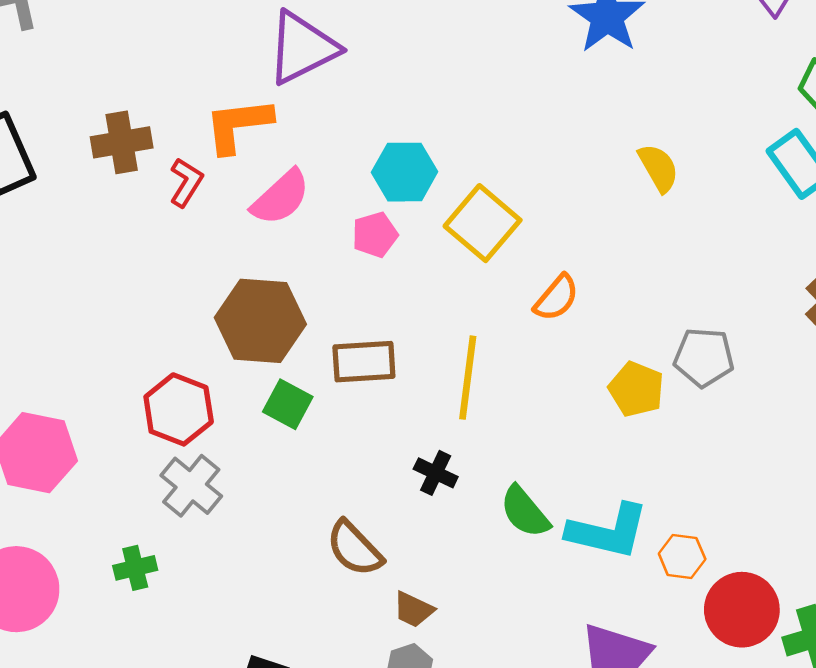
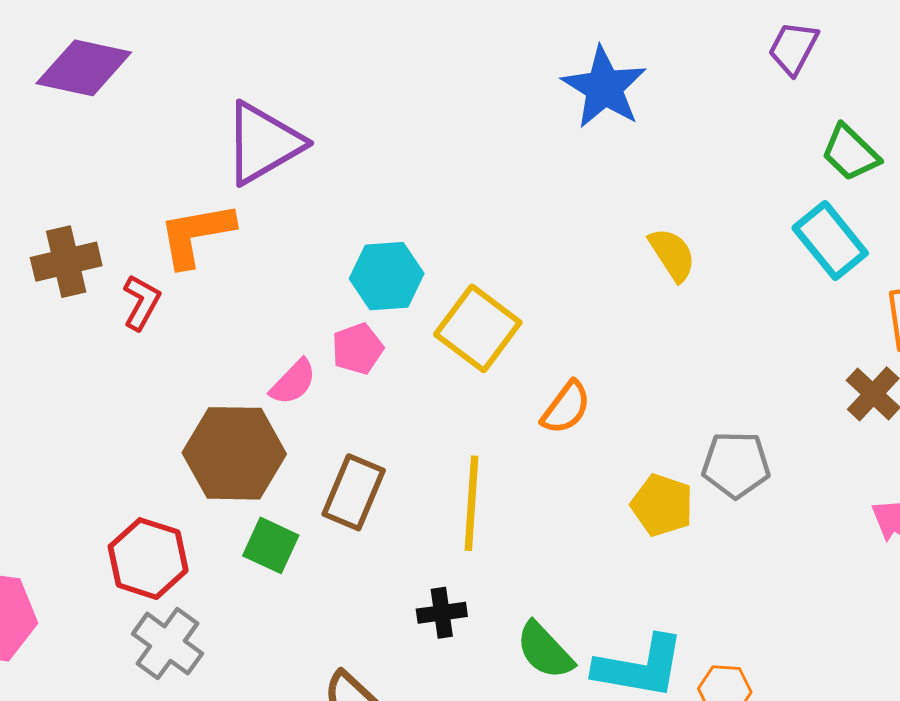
pink semicircle: (281, 197) -> (293, 382), moved, size x0.7
brown rectangle: (364, 362) -> (354, 492), turned -60
black cross: (436, 473) -> (442, 613), turned -30

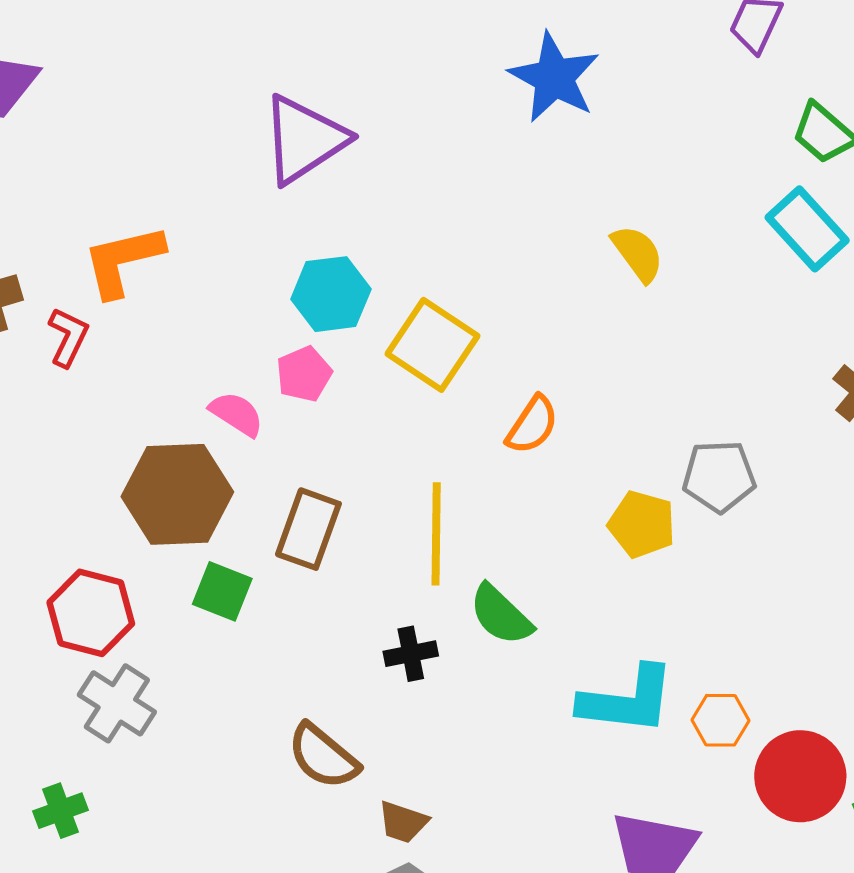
purple triangle: (263, 143) -> (304, 139), moved
pink semicircle: (293, 382) -> (237, 414), turned -98
green semicircle: (545, 650) -> (501, 615), moved

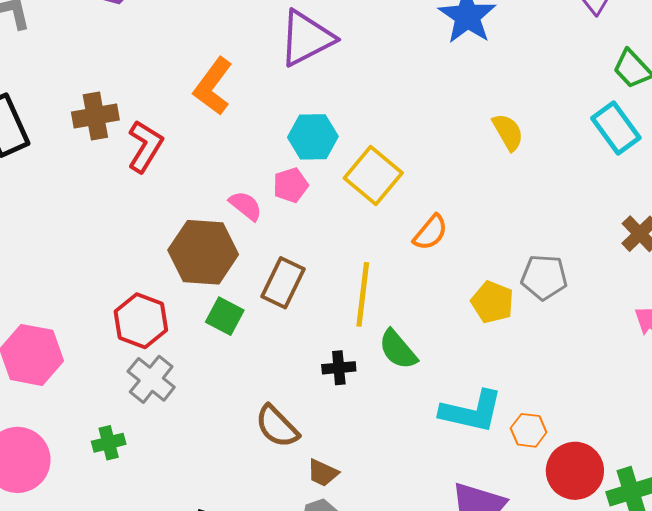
orange L-shape: (123, 261) -> (213, 86), moved, turned -46
red L-shape: (68, 337) -> (145, 146), size x1.4

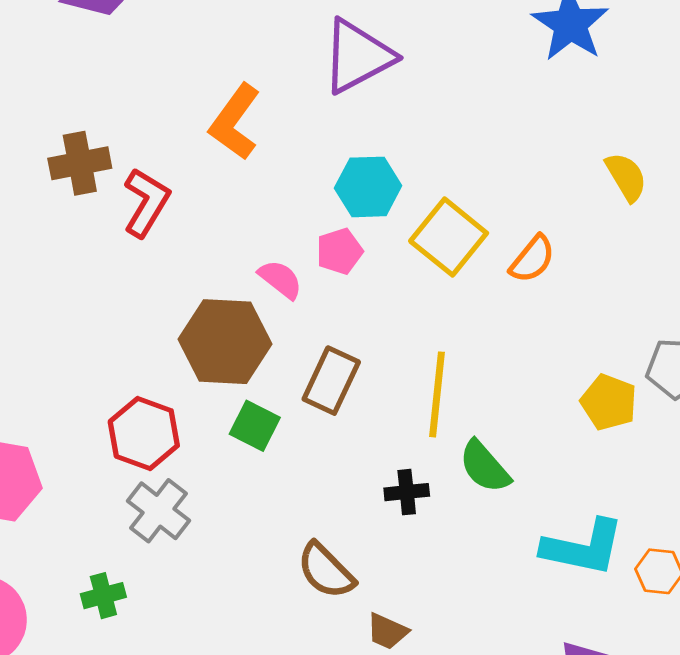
orange semicircle: (430, 232) -> (532, 259), moved

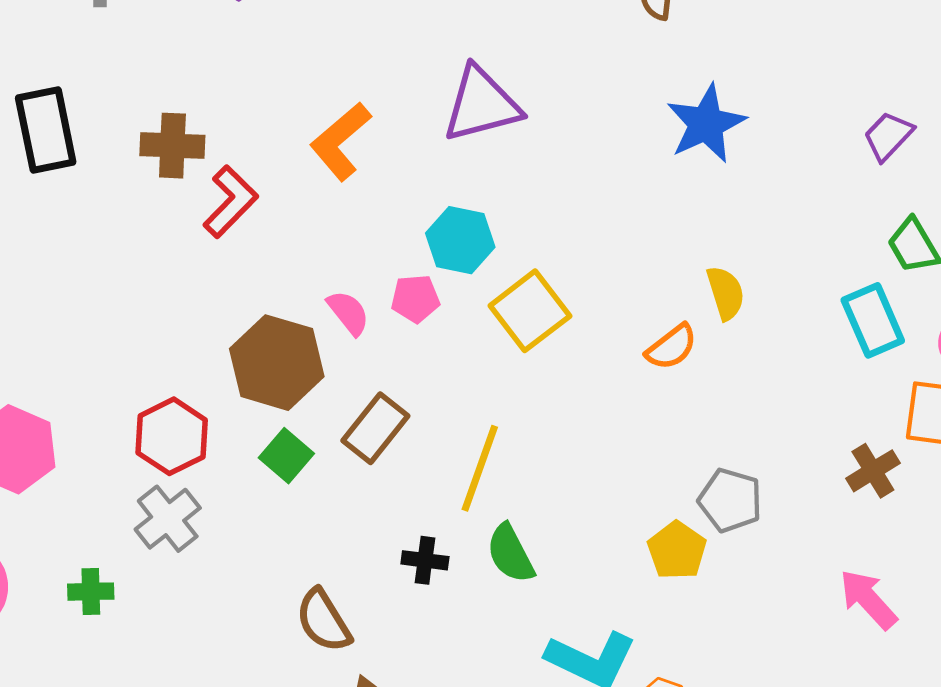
orange semicircle: (532, 259) -> (672, 347), moved
yellow pentagon: (609, 402) -> (677, 550), moved

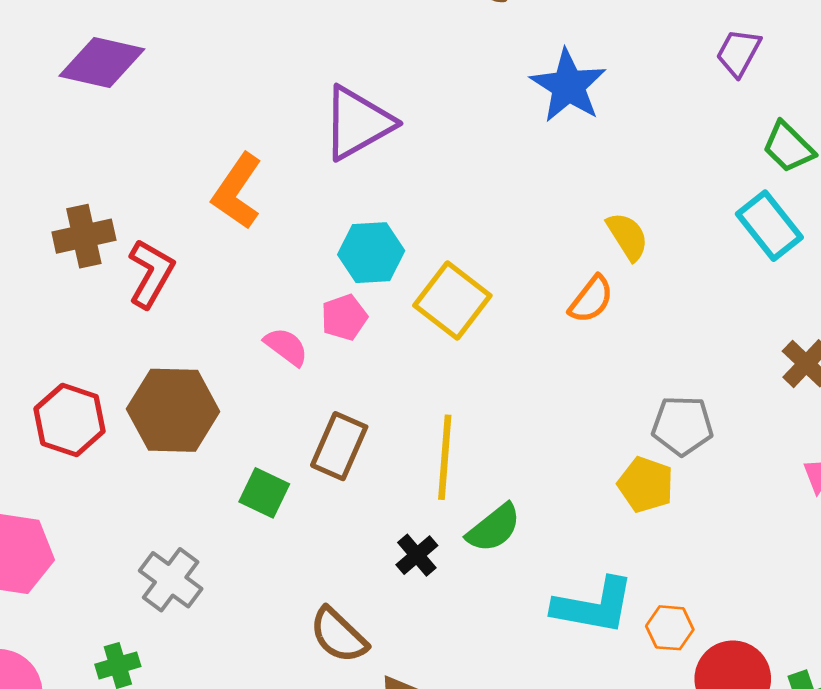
brown hexagon: (277, 363) -> (173, 410), moved
red hexagon: (172, 436) -> (70, 420), moved
green semicircle: (510, 554) -> (494, 528), turned -86
black cross: (425, 560) -> (417, 555), turned -33

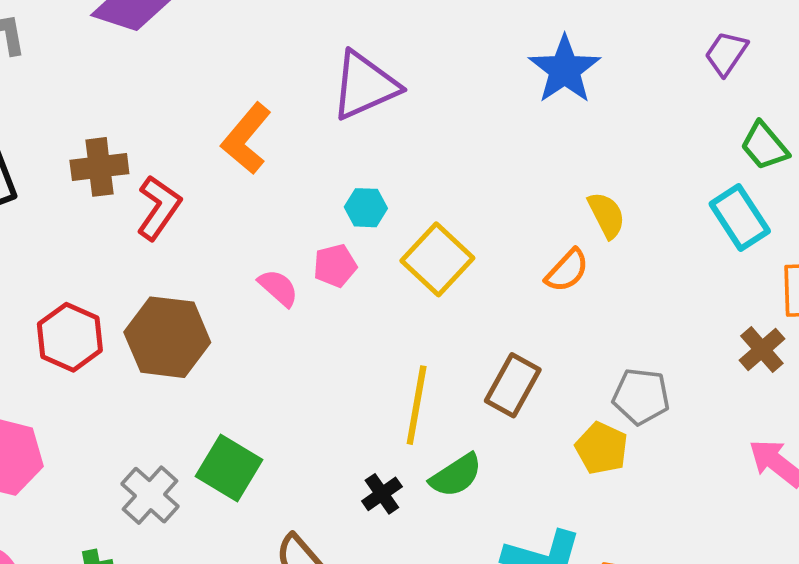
cyan hexagon: (371, 253) -> (366, 208), size x0.7
brown rectangle: (339, 446) -> (513, 385), moved
green square: (264, 493) -> (229, 468), moved, size x1.4

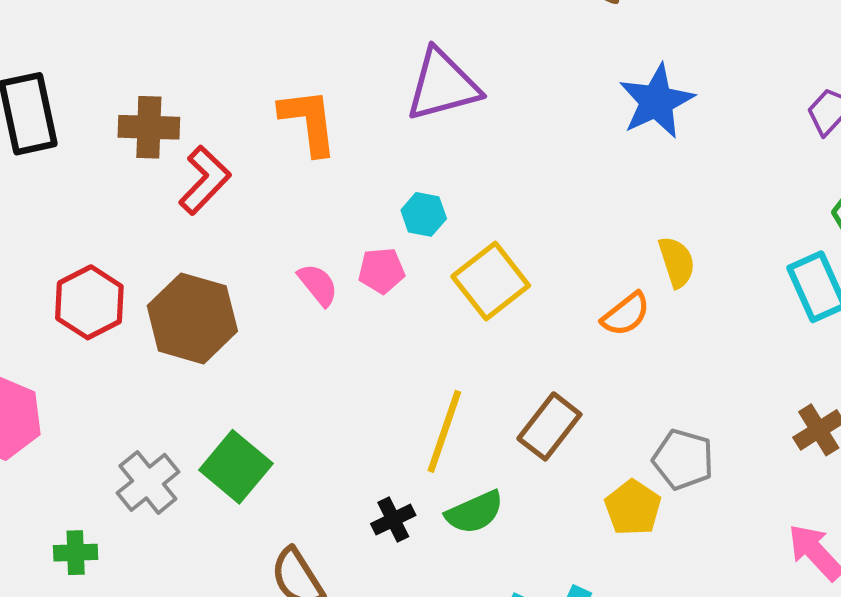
orange L-shape: (246, 139) -> (309, 122), turned 124

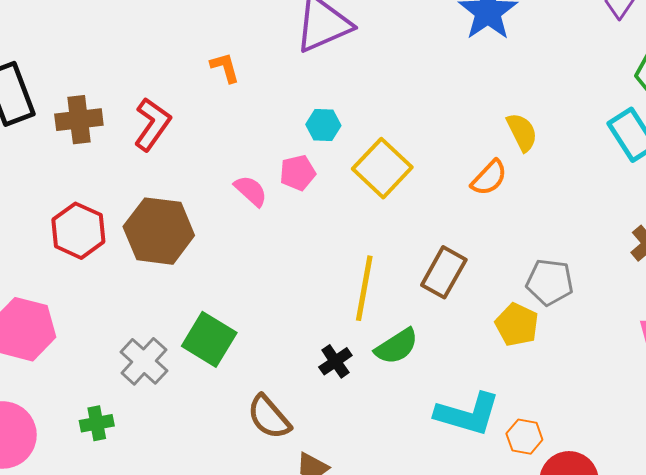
orange L-shape: (309, 122) -> (225, 67), size x0.6
brown cross: (149, 127) -> (79, 120), moved

